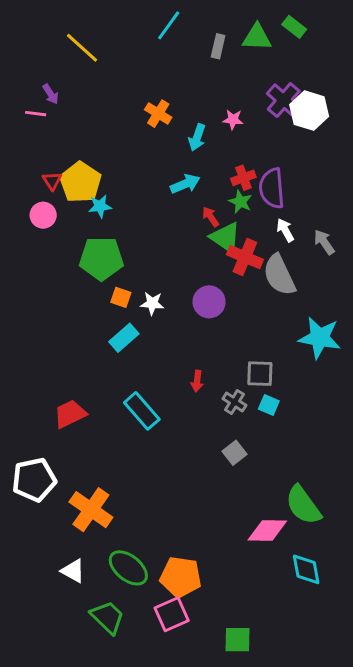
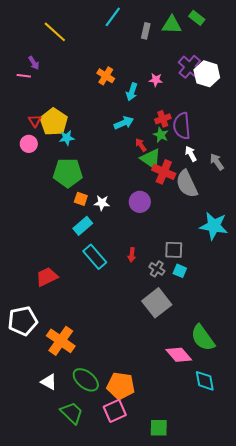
cyan rectangle: (142, 411) -> (95, 257), moved
gray square: (234, 453) -> (157, 303), size x1.8
pink diamond: (267, 531) -> (179, 355), turned 48

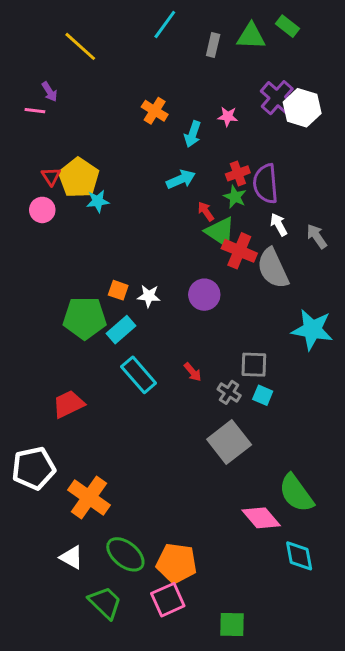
green pentagon: (68, 173) -> (85, 318), moved
red arrow: (132, 255) -> (193, 372), turned -48

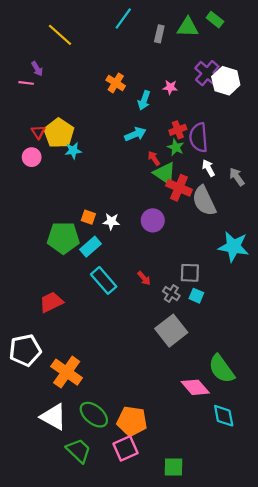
white triangle: (71, 557) -> (53, 417), size x1.5

